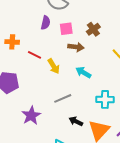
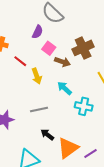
pink square: (66, 29) -> (49, 48), moved, turned 32
brown cross: (93, 29) -> (83, 48), size x1.5
cyan cross: (105, 99) -> (84, 106), moved

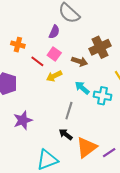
pink square: (49, 48) -> (54, 54), moved
yellow arrow: (37, 76) -> (54, 76), turned 84
cyan cross: (84, 106) -> (102, 96), moved
gray line: (39, 110) -> (69, 111), moved, turned -60

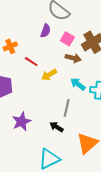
orange cross: (18, 45) -> (10, 46), turned -32
pink square: (54, 54) -> (67, 39), moved
black arrow: (66, 134) -> (56, 127), moved

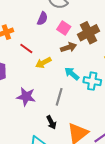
brown arrow: (73, 58) -> (68, 47), turned -35
purple star: (22, 121) -> (26, 97), moved, turned 30
black arrow: (56, 127) -> (51, 122), moved, turned -152

